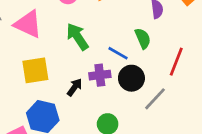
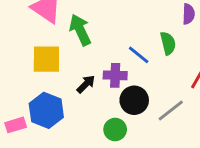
green arrow: (77, 37) -> (80, 30), moved
black circle: (131, 78) -> (134, 100), moved

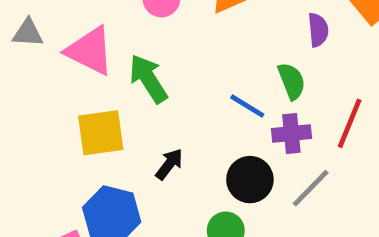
purple cross: (115, 75) -> (291, 134), moved

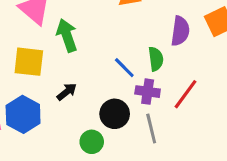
purple semicircle: (318, 30) -> (180, 31), size x1.4
gray line: (311, 188) -> (151, 129), turned -72

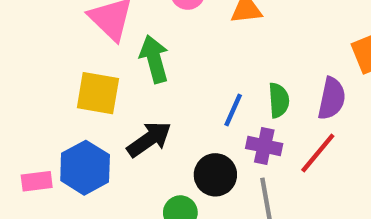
purple semicircle: (180, 31) -> (332, 98), moved
blue line: (124, 68) -> (233, 110), turned 65
black arrow: (67, 92) -> (149, 139), size x1.5

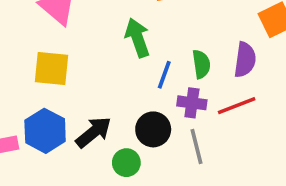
green arrow: (154, 59) -> (137, 38), moved
black arrow: (149, 139) -> (94, 132), moved
red line: (318, 153) -> (237, 106), turned 33

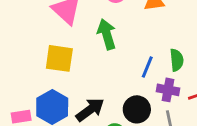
green arrow: (137, 38) -> (107, 34), moved

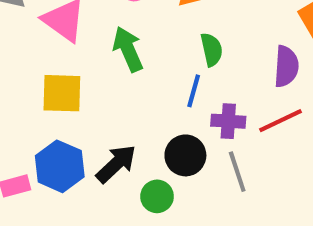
green semicircle: (177, 60) -> (212, 50), moved

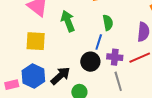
black circle: (185, 155) -> (90, 62), moved

